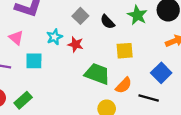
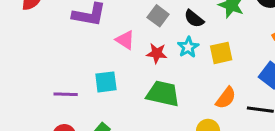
cyan star: (54, 37) -> (188, 47), moved
pink triangle: (16, 38) -> (125, 40), moved
green trapezoid: (97, 74) -> (163, 94), moved

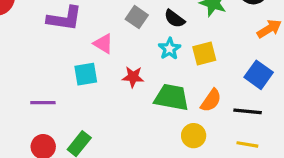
red star: (157, 53) -> (133, 77), moved
cyan square: (106, 82) -> (86, 74), moved
green trapezoid: (163, 94) -> (172, 97), moved

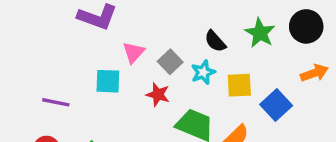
gray square: (137, 17) -> (170, 62), moved
pink triangle: (103, 44) -> (133, 52), turned 30
blue square: (259, 75) -> (276, 105), moved

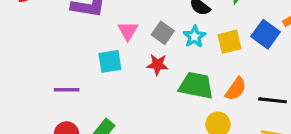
blue square: (276, 105) -> (266, 34), moved

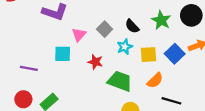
gray square: (163, 33) -> (105, 29), moved
orange semicircle: (236, 89) -> (155, 80), moved

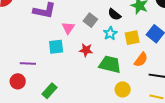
red circle: (23, 99) -> (18, 81), moved

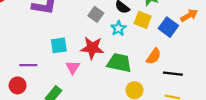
pink triangle: (68, 28) -> (73, 67), moved
yellow square: (132, 38) -> (143, 20), moved, turned 35
red star: (86, 50) -> (92, 48), size x1.5

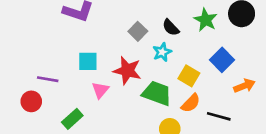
orange arrow: (189, 15) -> (244, 86), moved
yellow square: (143, 20) -> (189, 76), moved
orange semicircle: (154, 56) -> (191, 103), moved

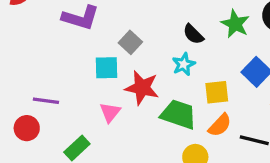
gray square: (138, 31) -> (130, 42), moved
cyan square: (88, 61) -> (106, 68), moved
yellow square: (189, 76) -> (217, 92), turned -35

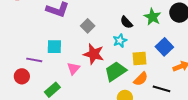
cyan square: (106, 68) -> (54, 47), moved
green trapezoid: (178, 114) -> (116, 71), turned -55

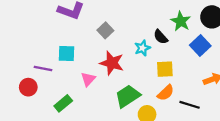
black semicircle: (126, 22) -> (161, 37), moved
blue square: (164, 47) -> (200, 46), moved
green trapezoid: (116, 71) -> (128, 96), moved

